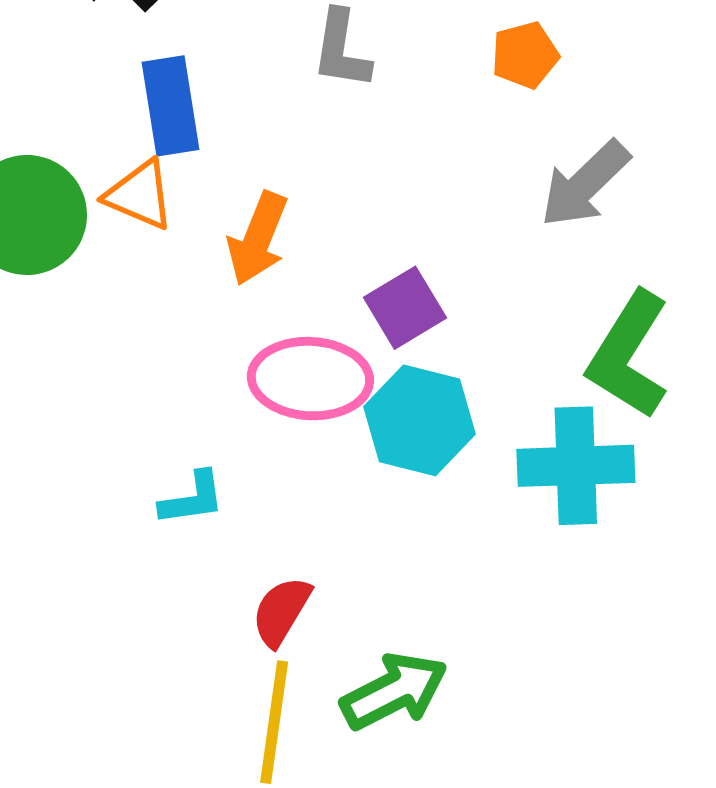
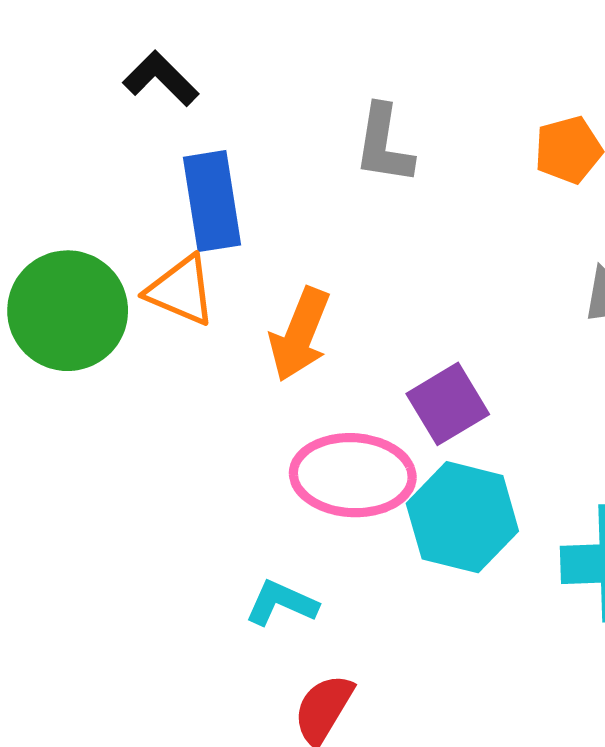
cyan L-shape: (192, 499) -> (281, 603), moved, turned -148

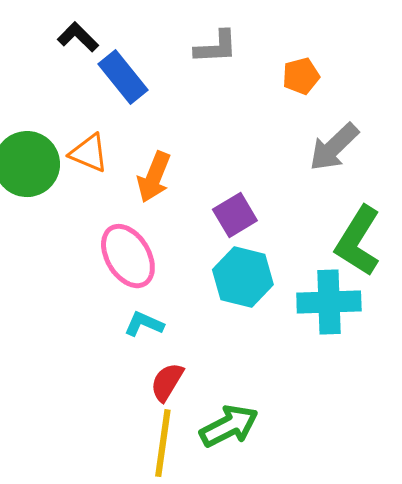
gray L-shape: (384, 144) -> (216, 47), moved, turned -102
blue rectangle: (212, 201) -> (123, 77), moved, turned -30
pink ellipse: (353, 475) -> (128, 256), moved, turned 56

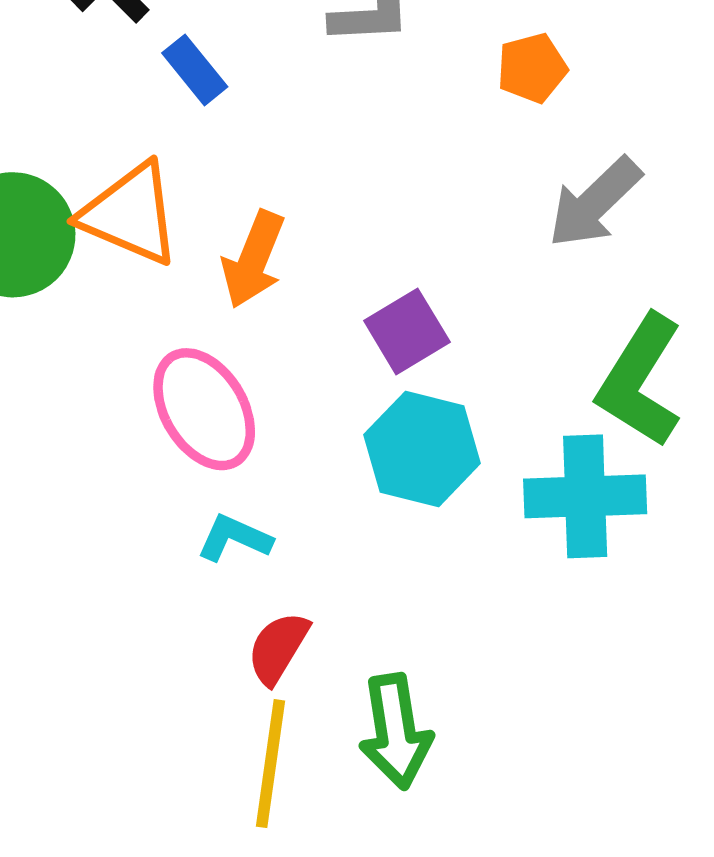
blue rectangle: (123, 77) -> (195, 70), size x0.7
orange triangle: (89, 153) -> (130, 214), size x1.4
green arrow: (229, 426) -> (396, 731), turned 108

